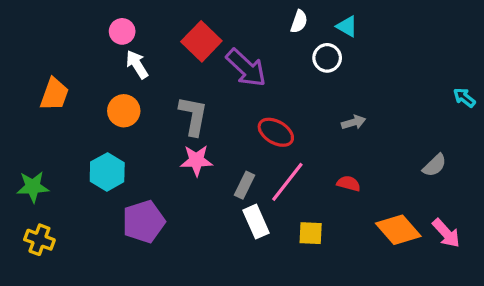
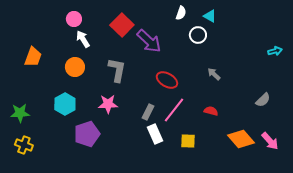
cyan arrow: (464, 98) -> (275, 51), moved, turned 128
gray arrow: (354, 122) -> (214, 74), turned -120
pink star: (197, 160) -> (108, 104), moved

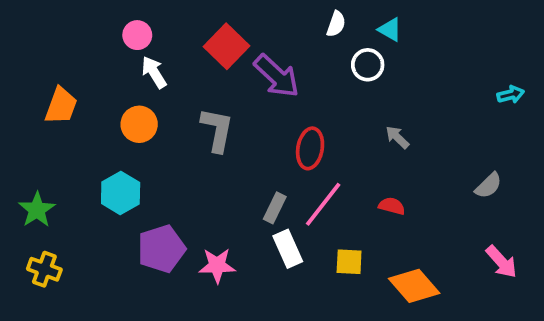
red ellipse: (167, 80) -> (310, 148), turned 70
pink star: (108, 104) -> (217, 265), moved
green star: (20, 113) -> (37, 210), turned -30
orange diamond: (241, 139) -> (414, 286), moved

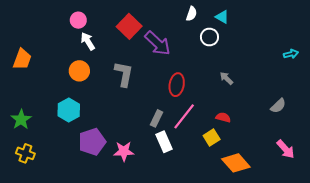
orange trapezoid: (61, 106) -> (22, 59), moved
yellow square: (349, 262) -> (212, 138), moved, turned -35

